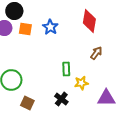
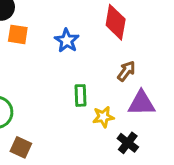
blue star: (50, 27) -> (67, 41), moved
purple triangle: (106, 98) -> (142, 103), moved
black cross: (61, 99) -> (128, 143), moved

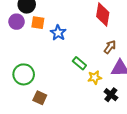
blue star: (67, 41) -> (58, 33), moved
green rectangle: (80, 95) -> (79, 63), turned -48

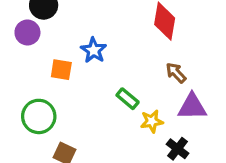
orange square: (38, 23) -> (61, 70), moved
brown arrow: (110, 47) -> (176, 73), turned -80

